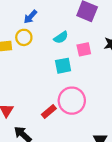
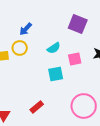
pink circle: (72, 101) -> (84, 106), moved
red rectangle: (49, 111) -> (37, 107), moved

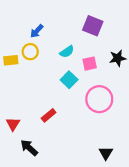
cyan square: (56, 74) -> (69, 80), turned -35
pink circle: (84, 106) -> (99, 99), moved

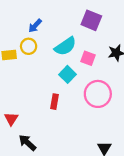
cyan semicircle: (67, 52) -> (65, 46), size x1.5
pink square: (90, 64) -> (88, 58), turned 32
red rectangle: (49, 115) -> (55, 102), moved, turned -40

